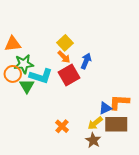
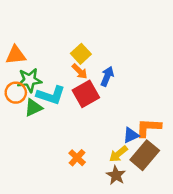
green triangle: (27, 86) -> (33, 108), turned 35
brown rectangle: (116, 124) -> (145, 155), turned -50

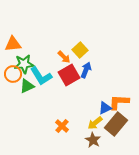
yellow square: (81, 54) -> (80, 50), moved
blue arrow: (107, 76) -> (86, 70), moved
cyan L-shape: (51, 95) -> (41, 76), turned 40

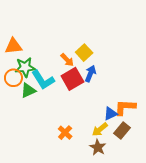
brown rectangle: (116, 124) -> (122, 130), size x0.7

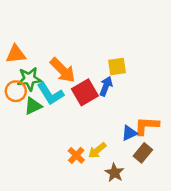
yellow square: (84, 53) -> (117, 67), moved, turned 35
orange arrow: (67, 60) -> (63, 70), moved, size x1.6
yellow arrow: (100, 129) -> (97, 150), moved

